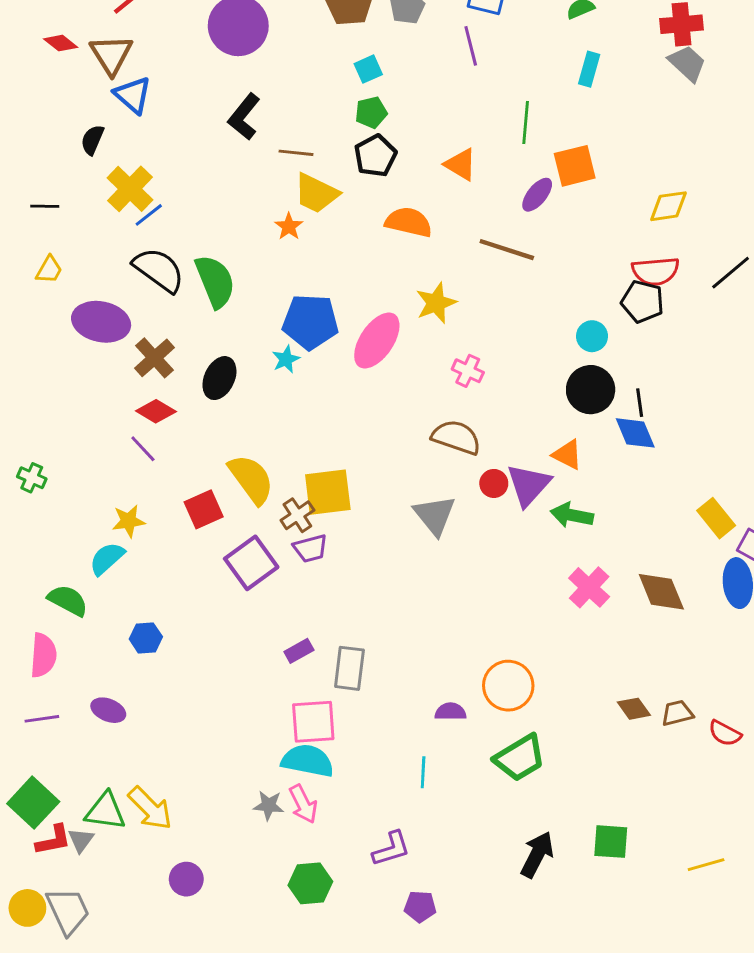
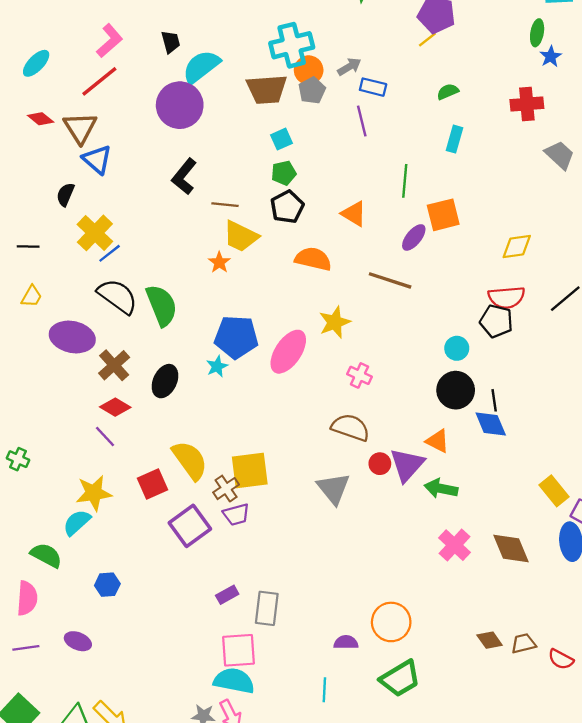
gray trapezoid: (687, 63) -> (560, 155), moved
yellow star: (129, 521) -> (94, 493), size x1.4

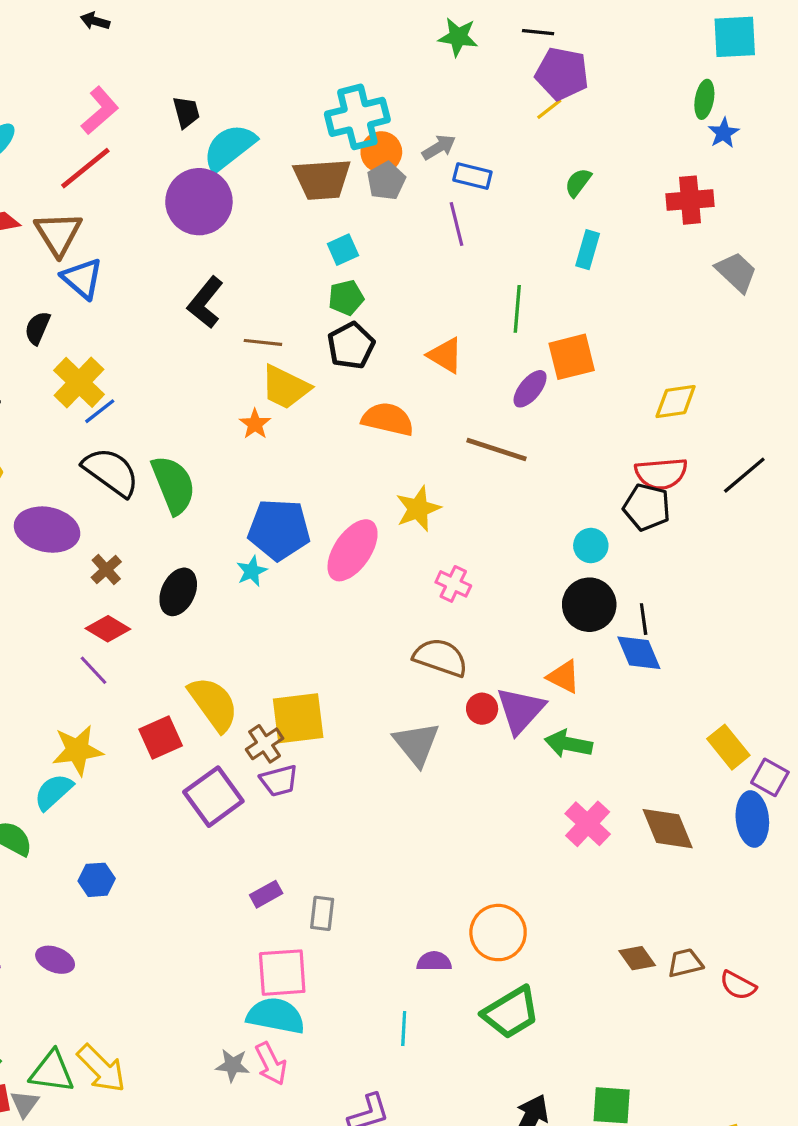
green semicircle: (448, 92) -> (578, 182), turned -30
brown cross: (114, 365) -> (106, 570), size x0.7
gray rectangle: (267, 608) -> (322, 913), size x0.7

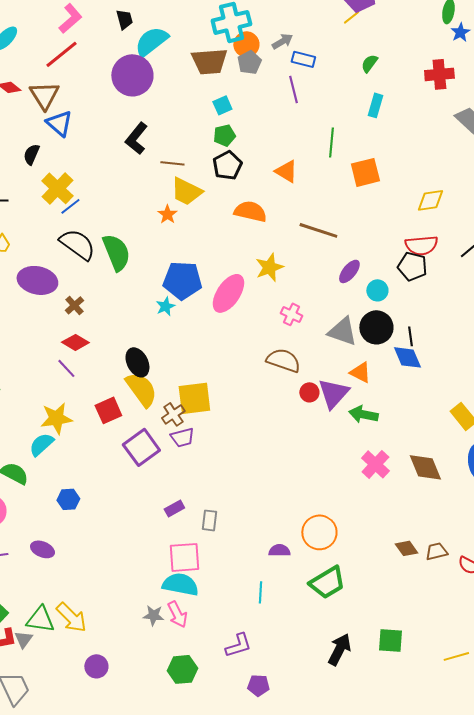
purple ellipse: (530, 389) -> (349, 271), moved
black ellipse: (178, 592) -> (137, 362), moved, turned -52
gray triangle: (416, 744) -> (342, 331), moved, turned -32

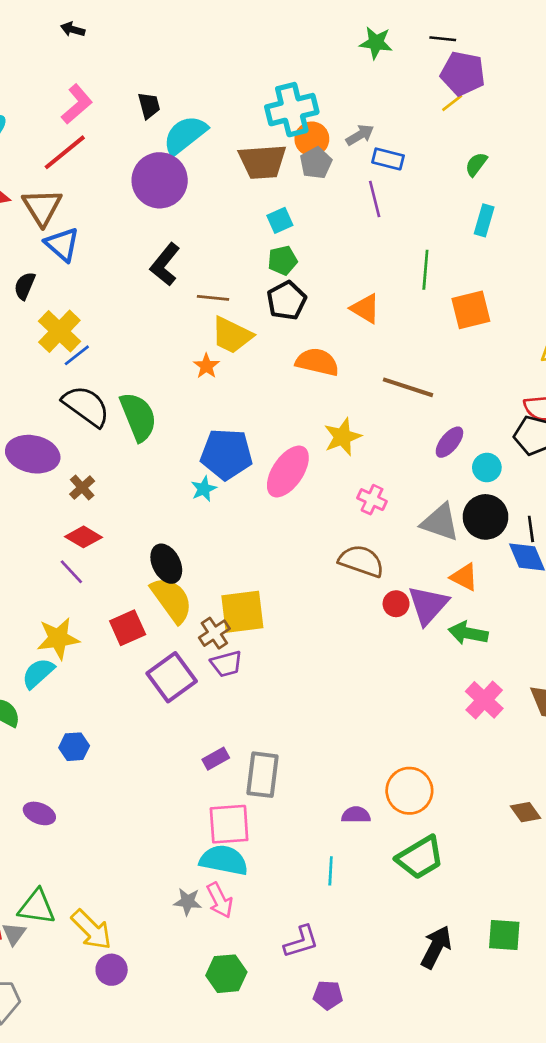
gray rectangle: (209, 520) -> (262, 775), size x1.6
yellow arrow: (71, 617) -> (91, 930), moved

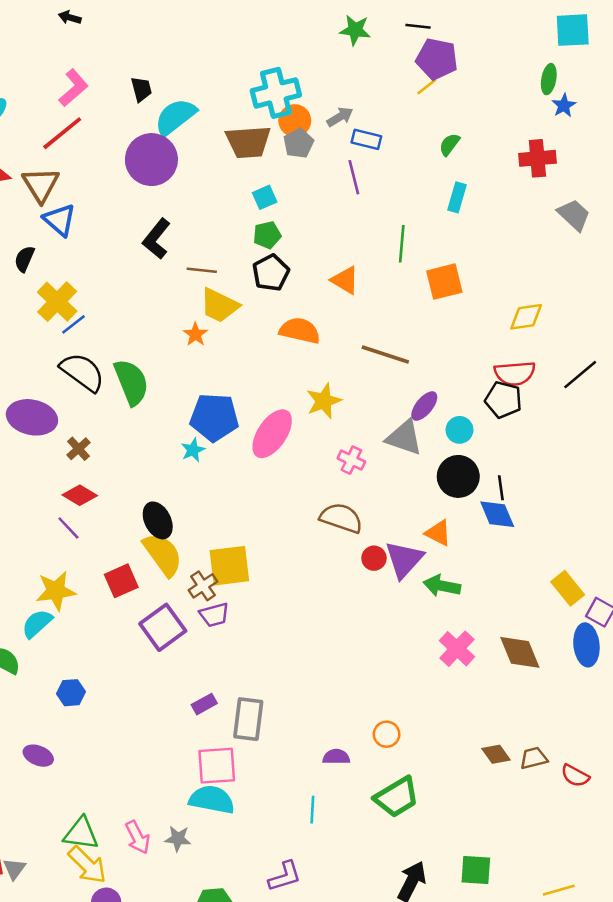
gray triangle: (440, 522) -> (404, 437), moved
orange circle: (409, 791) -> (387, 734), size x0.6
pink arrow: (220, 900) -> (138, 837), moved
green triangle: (37, 907) -> (81, 834), moved

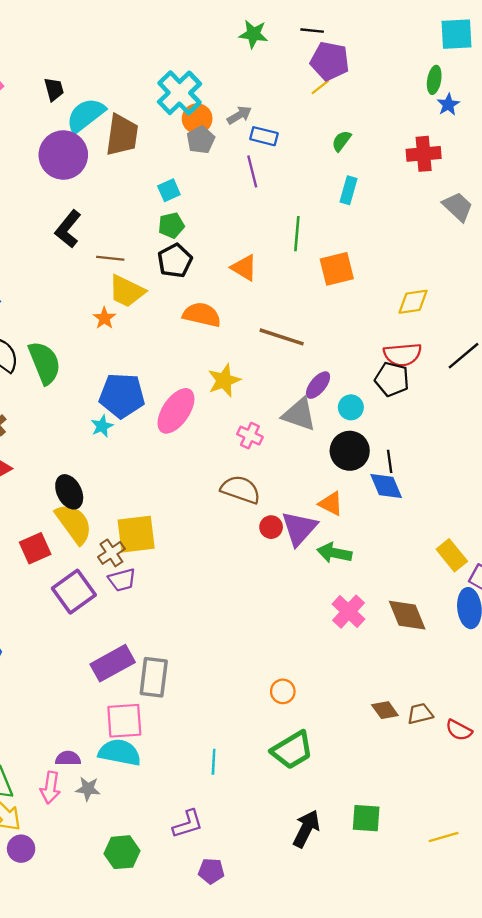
cyan cross: (276, 93) -> (179, 93), turned -30
brown trapezoid: (248, 142) -> (122, 135), moved, turned -78
purple rectangle: (204, 704) -> (113, 663), size x1.8
purple semicircle: (336, 757) -> (68, 758), moved
pink arrow: (138, 837) -> (50, 788), turned 36

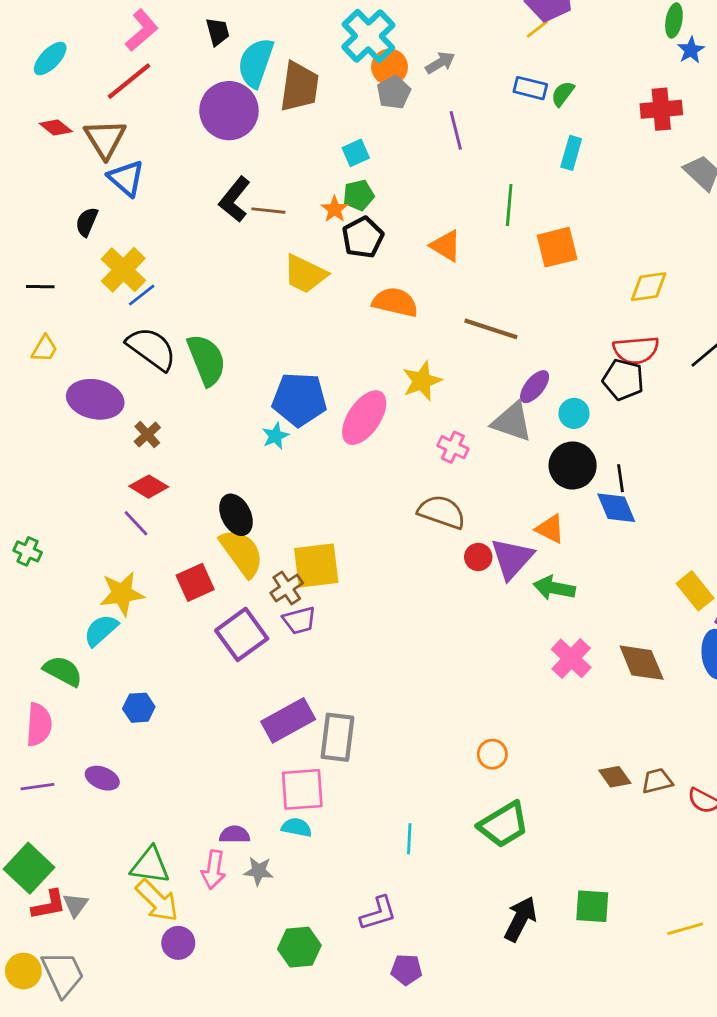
cyan semicircle: (86, 115) -> (256, 63), turned -33
blue rectangle: (264, 136) -> (530, 88), moved
brown line: (110, 258) -> (268, 211), moved
orange star: (104, 318) -> (335, 209), moved
cyan semicircle: (120, 752) -> (297, 827), size x0.6

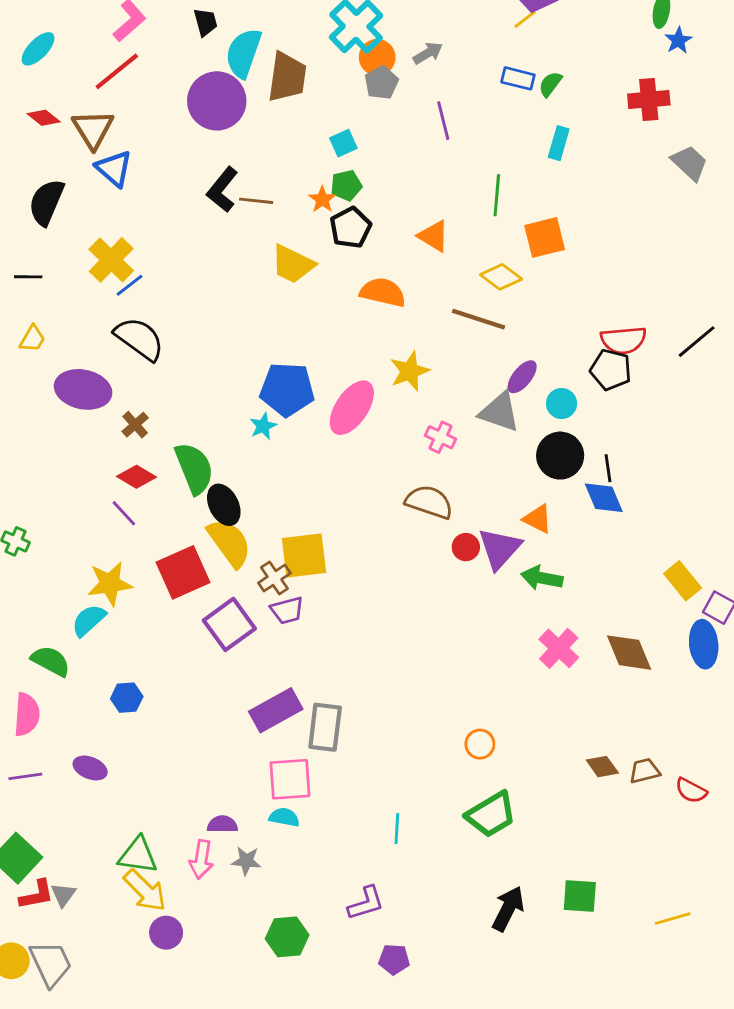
black semicircle: (87, 222) -> (46, 202), moved, size x1.6
yellow diamond: (649, 287) -> (501, 277), moved, turned 45
green semicircle: (206, 360) -> (194, 468), moved
red square: (195, 582) -> (183, 572), size x1.4

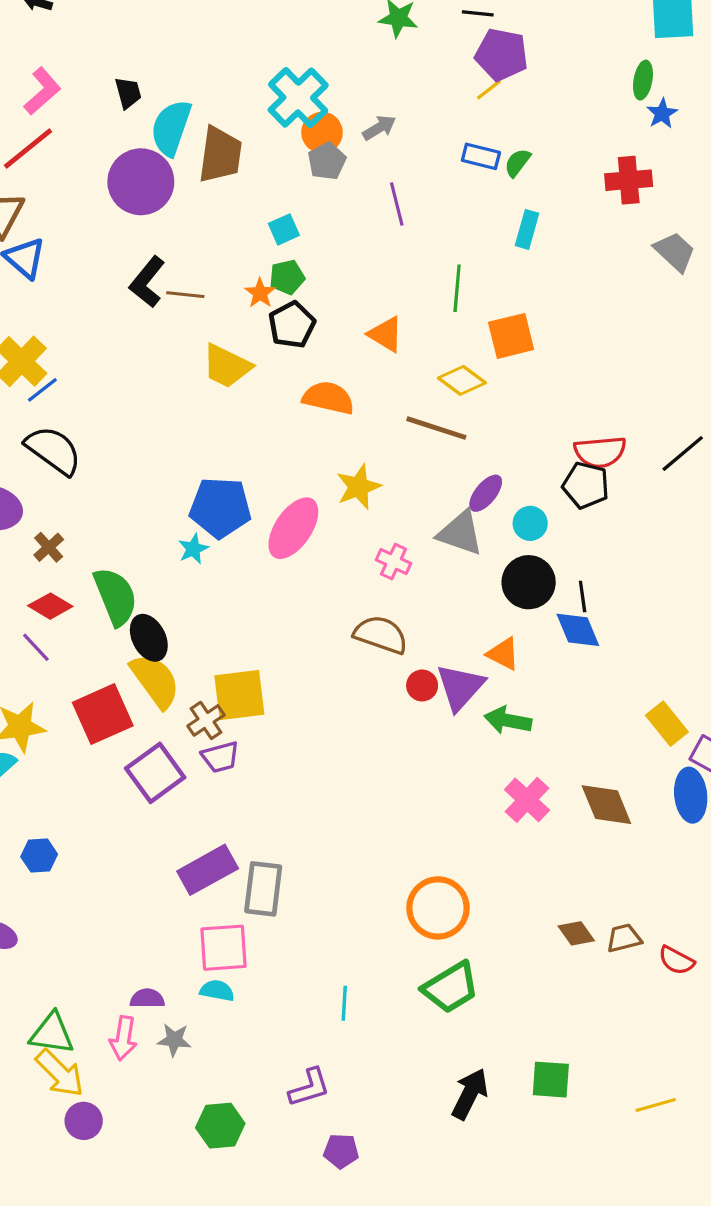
orange circle: (480, 744) -> (438, 908), size x1.8

